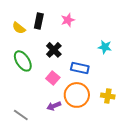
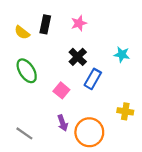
black cross: (54, 50) -> (78, 57), moved
blue rectangle: (80, 68) -> (93, 79), turned -72
orange circle: (77, 95) -> (89, 132), moved
purple arrow: (54, 106) -> (63, 123), turned -88

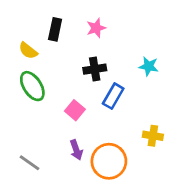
yellow semicircle: (22, 32) -> (28, 51), moved
black cross: (78, 57) -> (95, 69), turned 36

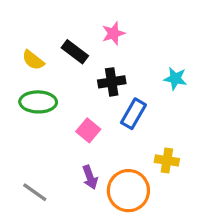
black rectangle: (55, 29) -> (75, 52), moved, turned -65
green ellipse: (32, 86) -> (38, 102), turned -56
yellow cross: (153, 136) -> (167, 160), moved

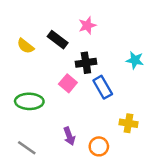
green ellipse: (38, 102) -> (29, 101), moved
blue rectangle: (133, 114) -> (103, 87), turned -60
pink square: (88, 130) -> (68, 83), moved
orange circle: (128, 191) -> (99, 146), size x0.6

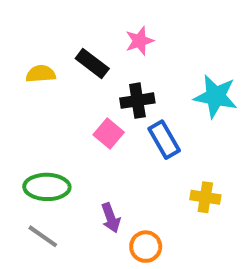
yellow semicircle: (25, 46) -> (41, 74), turned 138
cyan star: (135, 60) -> (216, 96), size x1.5
green ellipse: (29, 101) -> (47, 187), moved
orange circle: (99, 146) -> (146, 247), moved

